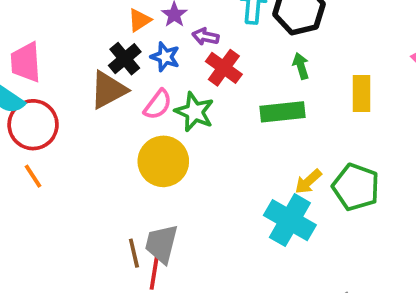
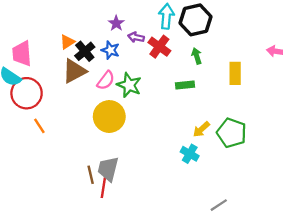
orange triangle: (139, 20) -> (67, 42), moved
red cross: (224, 68) -> (159, 47), moved
green rectangle: (283, 112) -> (185, 85), size x0.7
orange line: (33, 176) -> (39, 126), moved
cyan cross: (290, 220) -> (190, 154), size x0.6

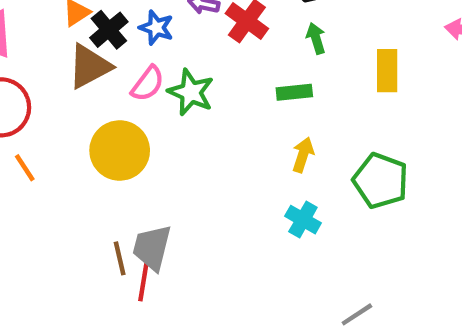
yellow circle: (109, 117) -> (120, 151), moved
yellow arrow: (201, 129) -> (303, 155), moved, turned 150

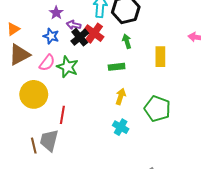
black cross: (109, 30) -> (80, 37), moved
red line: (143, 282) -> (62, 115), moved

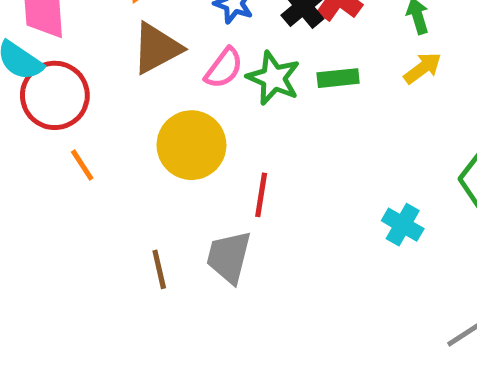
green rectangle: (117, 67) -> (338, 78), moved
yellow arrow: (121, 96) -> (423, 68), moved, turned 35
brown line: (34, 146) -> (159, 269), moved

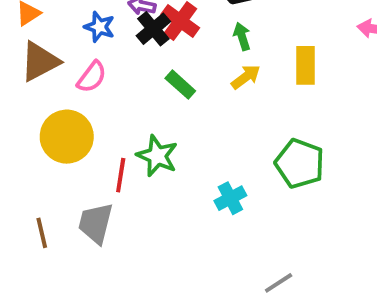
green star: (273, 78) -> (157, 156), moved
green rectangle: (338, 78) -> (180, 85), turned 48
cyan cross: (403, 225) -> (230, 198), turned 32

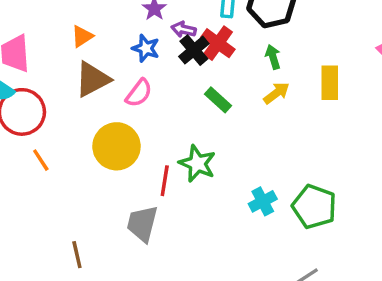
green pentagon: (300, 164) -> (314, 207), moved
brown line: (42, 233) -> (77, 255), moved

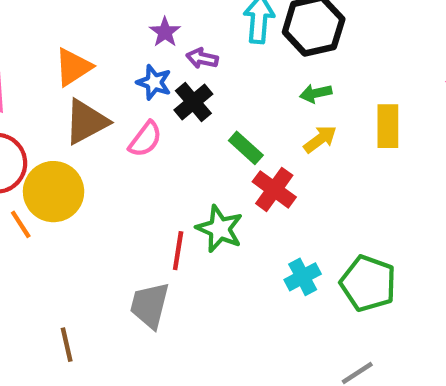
orange triangle: (82, 36) -> (73, 67), size x1.4
red cross: (218, 43) -> (274, 189), moved
black cross: (194, 50) -> (193, 102), moved
green arrow: (273, 57) -> (316, 93), turned -85
yellow circle: (117, 146) -> (54, 192), moved

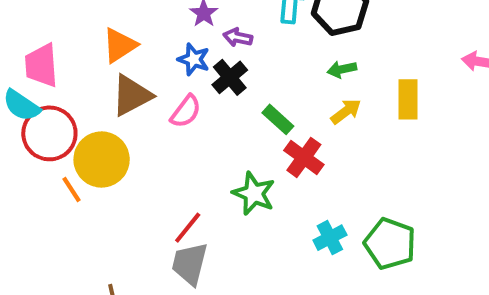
red line: (178, 251) -> (188, 228), moved, turned 30

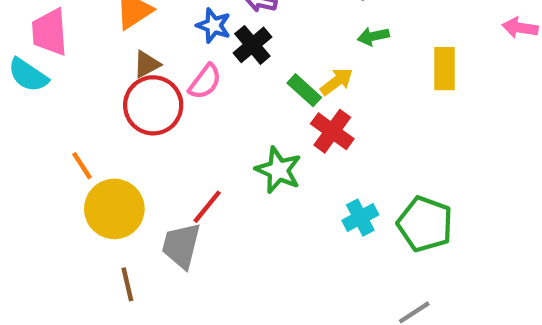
brown triangle: (132, 95) -> (147, 64), size x0.6
yellow arrow: (346, 111) -> (337, 82), moved
red circle: (49, 133) -> (153, 105), moved
yellow circle: (102, 159) -> (114, 209), moved
gray trapezoid: (190, 264) -> (181, 246), moved

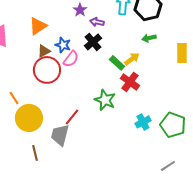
blue star: (214, 25) -> (63, 45), moved

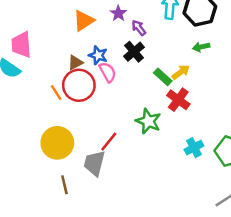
purple arrow: (97, 22) -> (139, 28), turned 40
orange triangle: (38, 26) -> (84, 21), moved
pink semicircle: (71, 59) -> (108, 72), turned -66
orange line: (14, 98) -> (56, 92), moved

